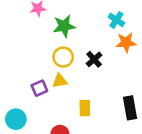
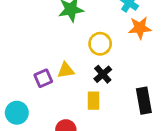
yellow circle: (63, 57) -> (100, 44), moved
black cross: (94, 59) -> (103, 74), moved

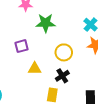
purple square: (43, 78) -> (22, 46), moved

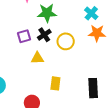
black cross: (62, 76) -> (44, 35), moved

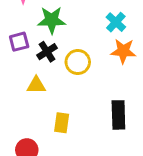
purple square: (24, 36) -> (19, 42), moved
black rectangle: (93, 88) -> (118, 115), moved

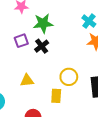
yellow circle: (78, 62) -> (69, 77), moved
yellow triangle: (36, 85) -> (27, 80), moved

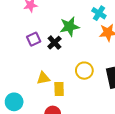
green star: (43, 23) -> (69, 27), moved
yellow rectangle: (56, 96) -> (59, 89), moved

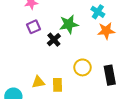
purple square: (34, 39) -> (34, 27), moved
yellow triangle: (43, 78) -> (38, 82), moved

